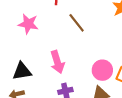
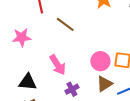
black triangle: (22, 71) -> (28, 82), turned 30

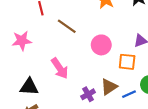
pink circle: (100, 61) -> (101, 45), moved
purple cross: (72, 89) -> (88, 94), moved

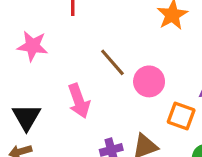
brown line: (67, 26) -> (112, 62), moved
black triangle: (29, 87) -> (26, 117), turned 42

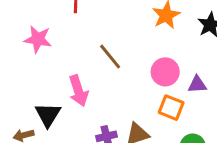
pink circle: (149, 81) -> (165, 72), moved
black triangle: (26, 117) -> (48, 115), moved

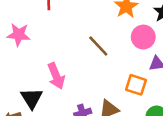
brown line: (110, 57) -> (98, 46), moved
pink circle: (165, 72) -> (143, 37), moved

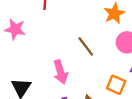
pink arrow: (56, 76) -> (61, 72), moved

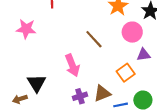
orange square: (116, 85) -> (126, 73), turned 36

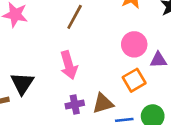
pink circle: (132, 32) -> (134, 44), moved
brown line: (94, 39) -> (75, 17), moved, turned 66

